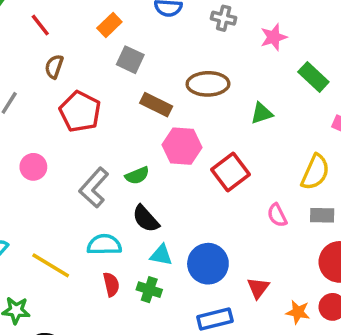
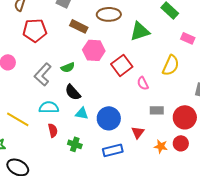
red pentagon: (80, 112) -> (35, 30), turned -30
green triangle: (262, 113) -> (140, 31), size x1.5
pink semicircle: (277, 215) -> (143, 83), moved
gray rectangle: (322, 215) -> (157, 110), moved
green cross: (149, 290) -> (75, 144), moved

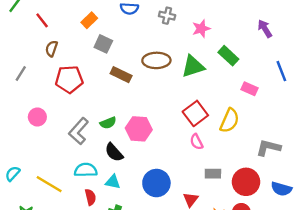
green triangle: (140, 31) -> (193, 66), moved
pink hexagon: (94, 50) -> (139, 129), moved
red square: (122, 65) -> (195, 113), moved
cyan triangle: (82, 113) -> (113, 182), moved

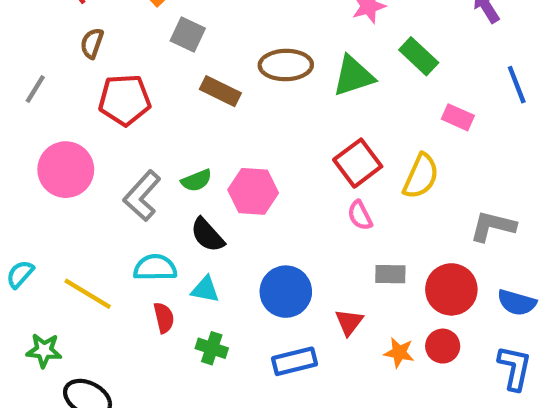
pink circle: (37, 117) -> (66, 170), size x1.6

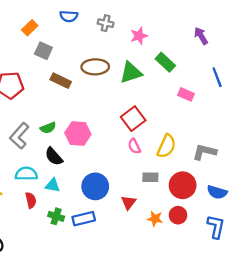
yellow semicircle: (421, 176) -> (166, 146), moved
blue rectangle: (295, 361) -> (84, 219), moved

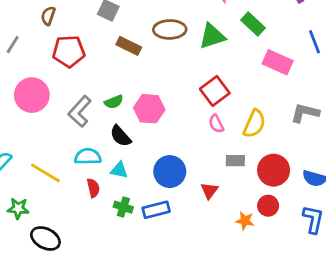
pink rectangle: (186, 94) -> (278, 62), size x1.5
gray L-shape: (204, 152) -> (305, 113), moved
orange star: (155, 219) -> (245, 221), moved

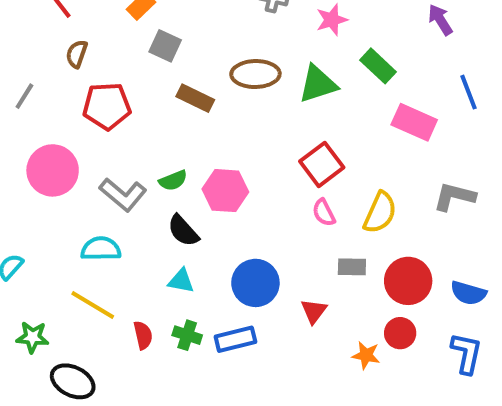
gray L-shape: (80, 111) -> (123, 195), turned -92
cyan semicircle: (88, 156) -> (101, 249), moved
yellow line: (45, 173) -> (93, 305), moved
red semicircle: (93, 188) -> (143, 335), moved

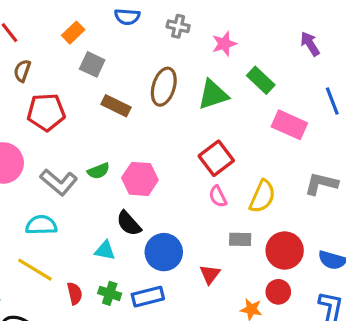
brown ellipse: (255, 74) -> (164, 87), turned -72
black semicircle: (183, 231) -> (129, 223), moved

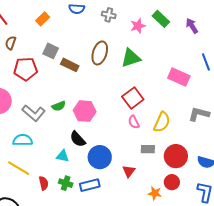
gray square: (92, 64) -> (51, 51), moved
green rectangle: (261, 80) -> (161, 19), moved

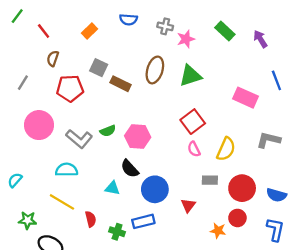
pink star: (138, 26) -> (186, 39), moved
green cross: (66, 183) -> (117, 232), moved

